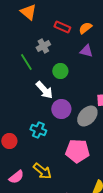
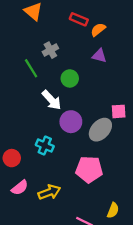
red rectangle: (62, 27) -> (79, 19), moved
yellow arrow: (42, 171) -> (49, 192), turned -60
pink semicircle: (16, 177) -> (20, 188), moved

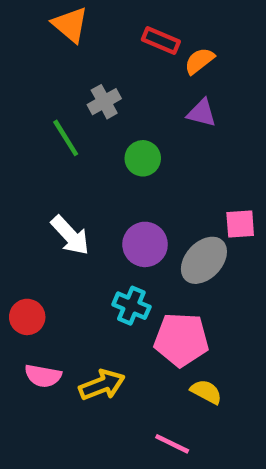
white arrow: (52, 100) -> (70, 235), moved
cyan cross: (45, 146) -> (131, 306), moved
pink semicircle: (20, 188) -> (43, 376), turned 48
yellow semicircle: (113, 210) -> (206, 392), moved, turned -84

